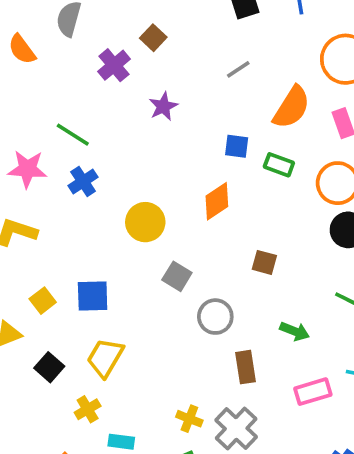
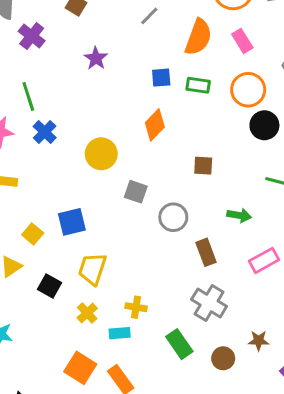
purple cross: (114, 65) -> (32, 36), moved
green line: (73, 135) -> (28, 96), turned 52
yellow cross: (189, 419) -> (136, 307), moved

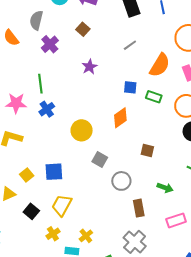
yellow cross: (136, 307) -> (86, 236), turned 32

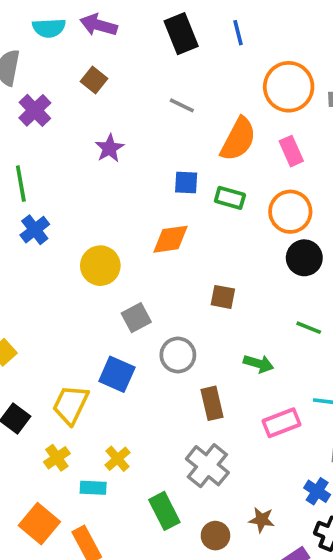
gray line: (130, 45) -> (182, 105), turned 64
orange diamond: (120, 118) -> (171, 239), turned 30
gray square: (100, 160) -> (136, 318), turned 35
blue square: (54, 172) -> (117, 374), moved, turned 30

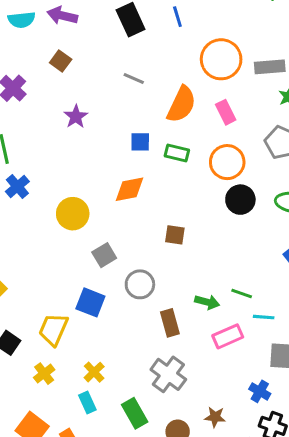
green line: (309, 328) -> (242, 293), moved
green arrow: (259, 364) -> (207, 302), moved
cyan rectangle: (93, 488) -> (87, 403), moved, turned 65

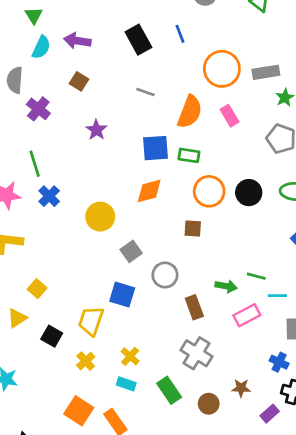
cyan semicircle: (21, 20) -> (41, 47), turned -55
blue square: (140, 142) -> (155, 148), size x1.5
orange circle: (227, 162) -> (209, 191), moved
cyan rectangle: (87, 403) -> (126, 384), turned -42

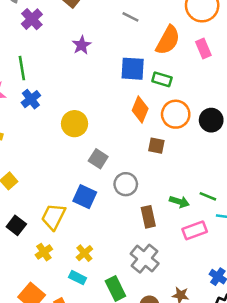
orange diamond: (149, 191) -> (140, 110), moved, turned -60
gray square: (131, 251) -> (98, 159), turned -30

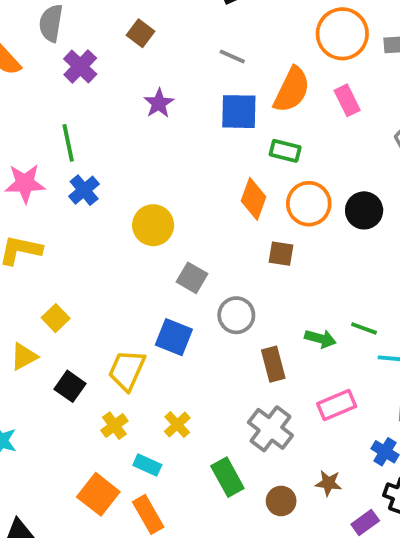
blue square: (133, 69) -> (239, 112), moved
pink rectangle: (195, 230) -> (337, 405), moved
cyan rectangle: (78, 278) -> (147, 465), moved

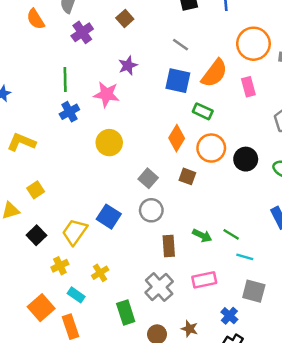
pink star: (25, 183) -> (106, 94), moved
gray square: (192, 278) -> (148, 178), moved

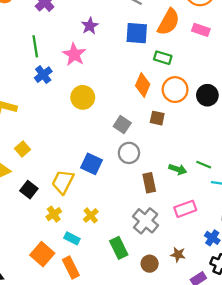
pink rectangle: (248, 87) -> (201, 30), turned -48
pink star: (106, 94) -> (74, 54), turned 30

